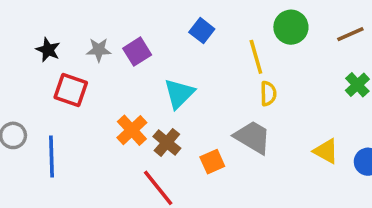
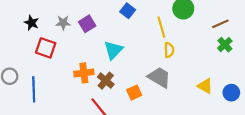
brown line: (350, 34) -> (220, 24), moved
orange cross: (132, 130) -> (84, 73), turned 36

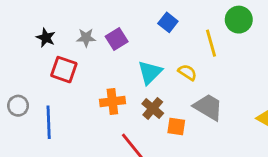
yellow semicircle: (169, 50) -> (187, 72), moved, turned -56
brown cross: (106, 81) -> (153, 108), moved
orange square: (134, 93) -> (176, 126), turned 32

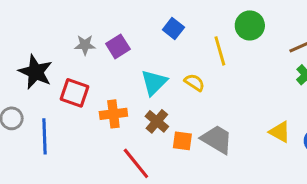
black star: (46, 38) -> (36, 72), moved, size x1.6
red square: (64, 70) -> (74, 93), moved
gray trapezoid: (208, 107) -> (217, 139), moved

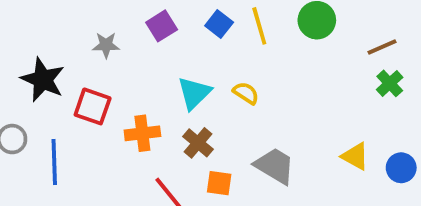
purple square: (118, 46) -> (162, 26), moved
yellow line: (220, 51) -> (259, 26), moved
orange square: (182, 141) -> (219, 183), moved

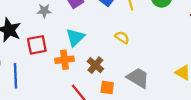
cyan triangle: (194, 93) -> (75, 37), moved
red square: (93, 106) -> (37, 45), turned -30

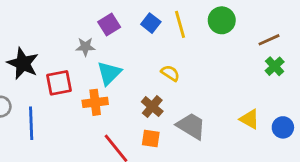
gray star: (44, 11) -> (85, 47), moved
brown cross: (95, 65) -> (152, 107), moved

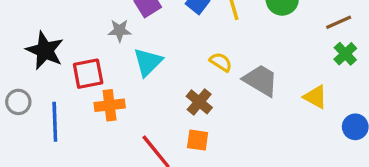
orange cross: (95, 102) -> (110, 105), moved
yellow triangle: (250, 119) -> (315, 97), moved
gray trapezoid: (191, 126) -> (261, 80), moved

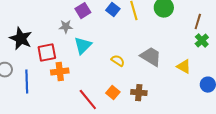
brown line: (339, 22) -> (198, 22), turned -49
yellow semicircle: (221, 62) -> (118, 61), moved
brown cross: (199, 102) -> (139, 93), moved, turned -35
orange square: (198, 140) -> (113, 93), turned 32

